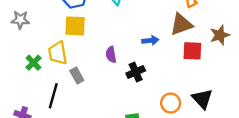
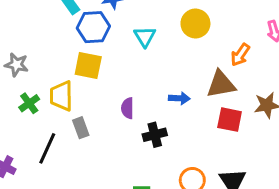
gray star: (20, 20) -> (16, 65), moved

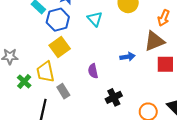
yellow square: (88, 66) -> (60, 47), turned -36
black cross: (155, 135) -> (114, 97), moved

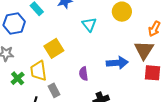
blue hexagon: (58, 20) -> (14, 23), moved
brown triangle: (154, 41) -> (144, 50), turned -40
blue arrow: (127, 57) -> (117, 63), size x1.5

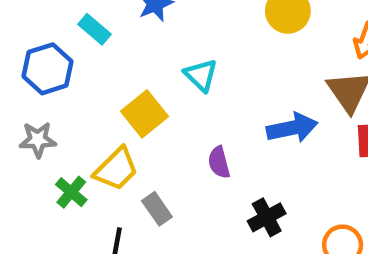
cyan triangle: (89, 24) -> (201, 75), moved
yellow trapezoid: (38, 71) -> (116, 169), turned -120

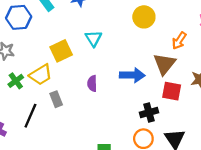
black cross: (267, 217) -> (149, 112), moved

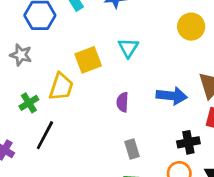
yellow trapezoid: (41, 75) -> (61, 87), turned -45
green cross: (16, 81) -> (29, 103), moved
gray rectangle: (56, 99) -> (132, 149), moved

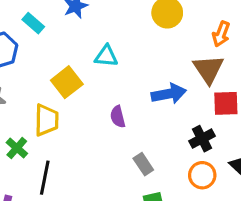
cyan triangle: (128, 48) -> (106, 56), turned -40

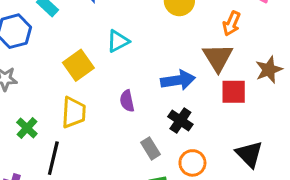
cyan triangle: (106, 56) -> (118, 41), turned -35
yellow trapezoid: (46, 120) -> (74, 112), moved
black cross: (202, 139) -> (180, 120), moved, turned -30
orange circle: (202, 175) -> (192, 163), moved

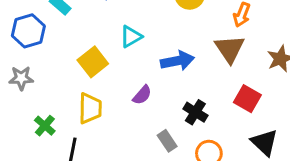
blue arrow: (178, 80) -> (177, 61), moved
red square: (234, 92) -> (247, 99), moved, turned 32
purple semicircle: (127, 101) -> (142, 95), turned -125

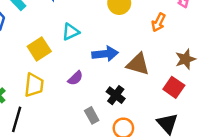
brown triangle: (230, 49) -> (138, 64), moved, turned -45
red square: (247, 99) -> (174, 87), moved

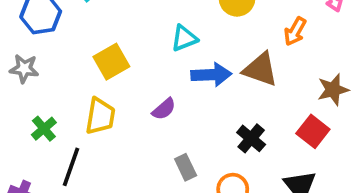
cyan triangle: (71, 32) -> (184, 38), moved
brown triangle: (138, 64) -> (260, 69), moved
black cross: (116, 95) -> (251, 138), moved

